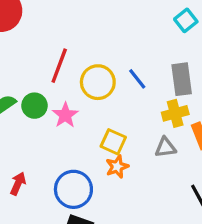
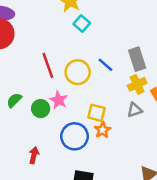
cyan square: (186, 20) -> (82, 23), moved
red line: (59, 66) -> (48, 65), turned -30
green circle: (34, 106) -> (41, 109), moved
blue circle: (73, 189) -> (75, 136), moved

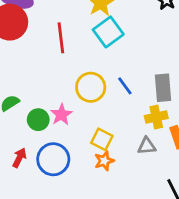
cyan square: (82, 23) -> (108, 32), size x1.5
red line: (48, 65) -> (61, 38), moved
blue circle: (75, 136) -> (53, 159), moved
red arrow: (34, 155) -> (19, 158), moved

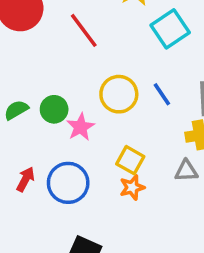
cyan square: (108, 32) -> (170, 29), moved
red line: (61, 38) -> (84, 30), turned -32
green circle: (38, 120) -> (54, 109), moved

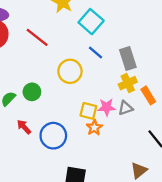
blue line: (162, 94) -> (95, 53), moved
pink star: (81, 127) -> (107, 107), moved, turned -30
red arrow: (25, 179) -> (24, 127), moved, turned -56

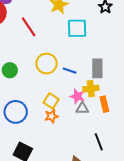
cyan square: (91, 22) -> (77, 28), turned 30
blue line: (95, 53) -> (70, 71), moved, turned -40
pink star: (107, 107) -> (77, 96), moved

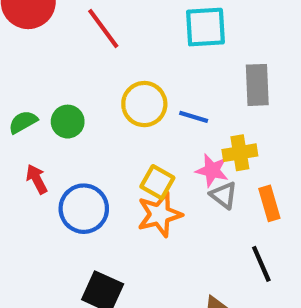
gray rectangle: (97, 68) -> (257, 85), moved
orange rectangle: (104, 104) -> (269, 203), moved
gray triangle: (82, 108) -> (224, 195), turned 40
orange star: (51, 116) -> (160, 214), size x1.5

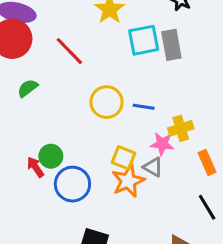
gray rectangle: (257, 85) -> (171, 45), moved
green semicircle: (23, 122) -> (28, 88), moved
green circle: (68, 122) -> (51, 156), moved
gray triangle: (224, 195) -> (153, 167), moved

